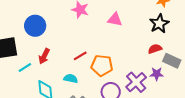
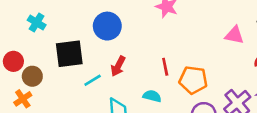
pink triangle: (115, 19) -> (234, 35), moved
red line: (80, 56) -> (165, 67), turned -72

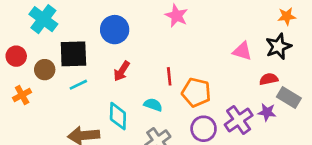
cyan cross: (37, 22) -> (43, 19), size x1.5
brown circle: (32, 76) -> (45, 70), moved
cyan line: (93, 80) -> (78, 85), moved

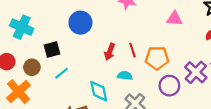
pink triangle: (242, 51) -> (175, 19), moved
black square: (73, 54) -> (52, 50), size x0.7
red arrow: (122, 71) -> (110, 52), moved
orange cross: (22, 95) -> (18, 92), size x1.6

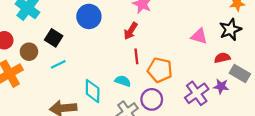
pink triangle: (175, 19) -> (199, 36), moved
black square: (52, 50) -> (54, 38), turned 35
red arrow: (110, 52) -> (131, 31), moved
purple circle: (169, 86) -> (152, 99), moved

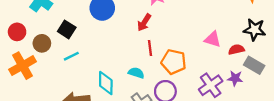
black star: (230, 30) -> (255, 30), moved, turned 30
pink triangle: (199, 36) -> (213, 39), moved

